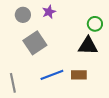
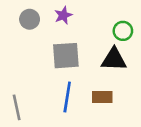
gray square: (35, 43) -> (66, 56), moved, turned 30
blue line: (52, 75) -> (67, 97), turned -60

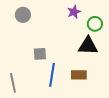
purple star: (63, 15) -> (74, 12), moved
gray square: (66, 56) -> (40, 54), moved, size x0.6

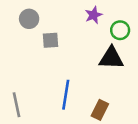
gray square: (40, 54) -> (51, 40), moved
brown rectangle: (79, 75) -> (100, 110), moved, turned -63

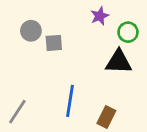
gray circle: (29, 19) -> (31, 31), moved
gray line: (16, 105) -> (17, 112), turned 45

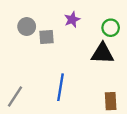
purple star: (100, 16) -> (72, 20), moved
brown rectangle: (106, 117) -> (111, 101), moved, turned -30

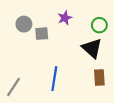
black triangle: (102, 53) -> (92, 48), turned 40
brown rectangle: (111, 101) -> (99, 78), moved

